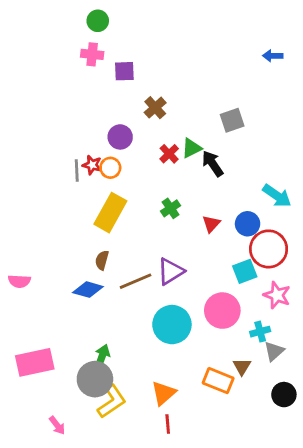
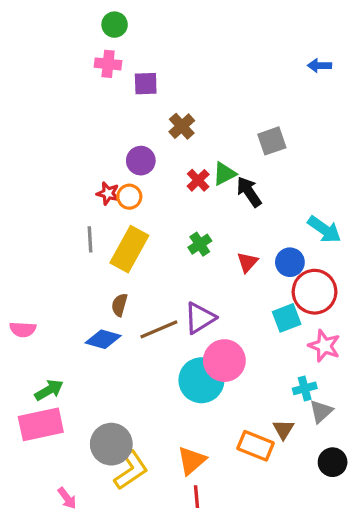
gray line: (77, 171) -> (90, 239), moved
pink circle: (222, 311) -> (224, 361), moved
green arrow: (102, 357) -> (49, 390), moved, turned 40

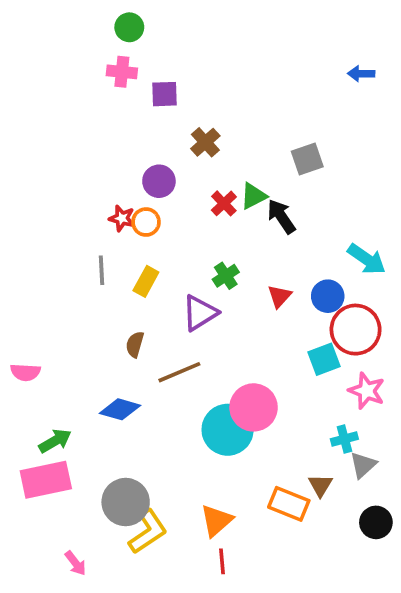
yellow rectangle: (129, 249) -> (146, 281), size x0.6
purple triangle: (200, 318) -> (200, 313), moved
blue diamond: (103, 339) -> (120, 409), moved

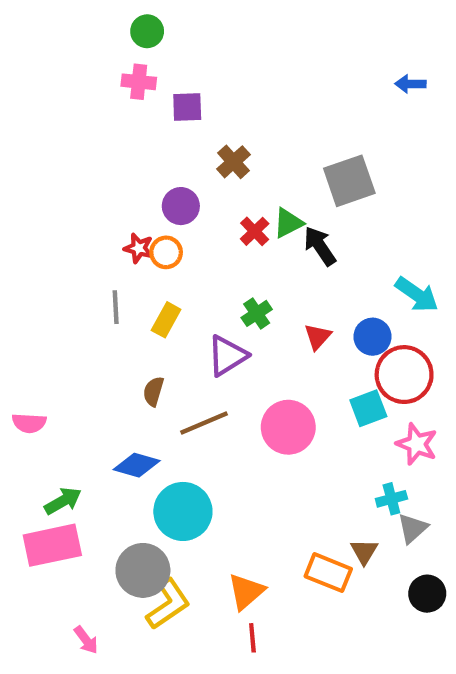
gray square: (307, 159) -> (349, 181), size x1.4
pink circle: (254, 407) -> (288, 427), moved
cyan circle: (228, 430) -> (183, 511), moved

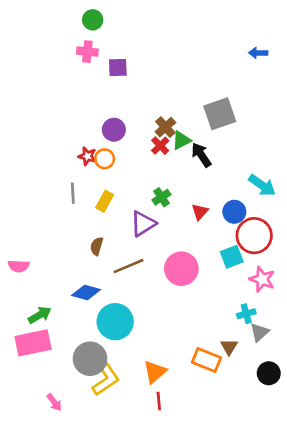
brown cross: (233, 162) -> (165, 127), moved

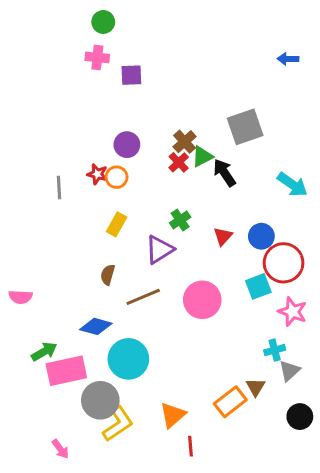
cyan arrow: (262, 185) -> (292, 185), moved
gray line: (73, 193) -> (59, 187), moved
pink rectangle: (33, 343) -> (66, 371), moved
orange rectangle: (207, 360) -> (230, 402), turned -60
red line: (159, 401) -> (190, 446), moved

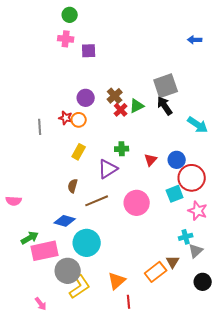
brown cross: (185, 142) -> (115, 96), moved
black arrow: (224, 173) -> (165, 106), moved
green cross: (180, 220) -> (122, 149), turned 32

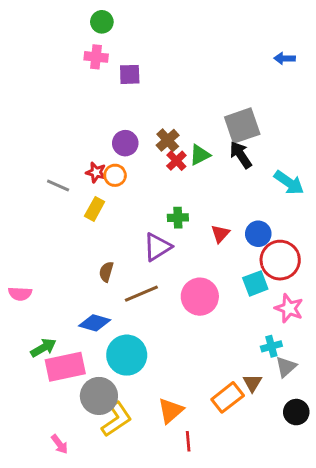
gray line: (40, 127) -> (58, 186), turned -63
yellow rectangle: (79, 152) -> (95, 209), moved

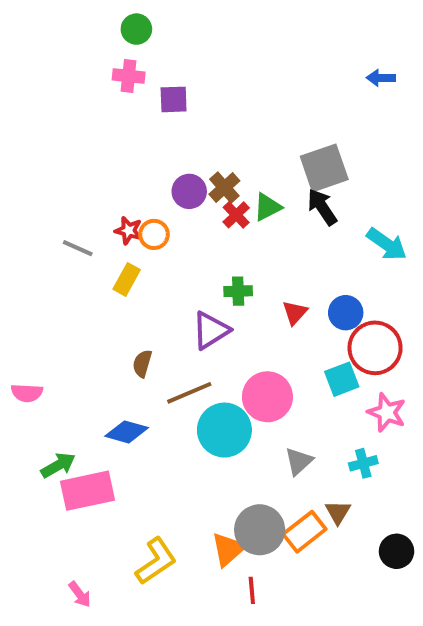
purple circle: (125, 143) -> (189, 191), moved
cyan circle: (127, 355) -> (224, 430), moved
gray triangle: (286, 367) -> (299, 461), moved
gray circle: (99, 396) -> (260, 530), moved

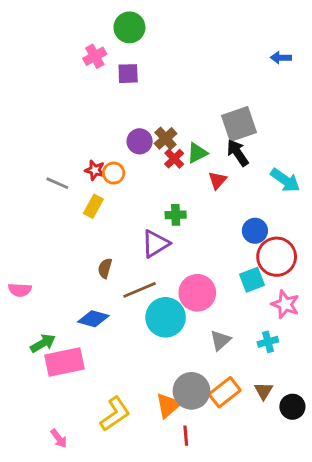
green circle: (136, 29) -> (129, 27), moved, size x1.4
pink cross: (129, 76) -> (95, 56), turned -35
red triangle: (295, 313) -> (217, 180), moved
brown triangle: (338, 512) -> (264, 391), moved

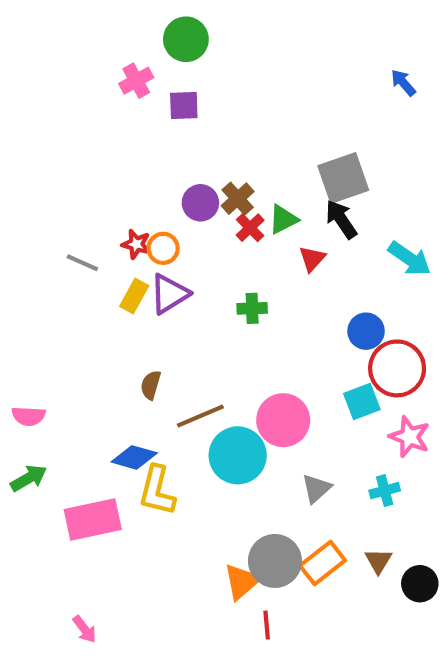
blue arrow: (281, 58) -> (403, 83), turned 48
purple triangle: (155, 244) -> (169, 294), moved
green arrow: (43, 343) -> (29, 478), moved
yellow L-shape: (115, 414) -> (157, 491), moved, turned 138

